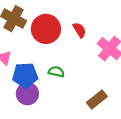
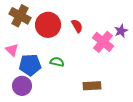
purple circle: (27, 94) -> (22, 86), moved
brown rectangle: (97, 99) -> (92, 86), turned 36

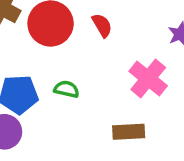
pink cross: (103, 42) -> (148, 79), moved

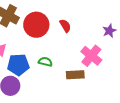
brown rectangle: (129, 132) -> (75, 75), moved

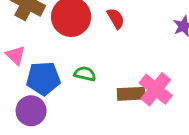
pink cross: (91, 56) -> (156, 89), moved

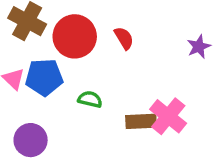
blue pentagon: (43, 78) -> (44, 77), moved

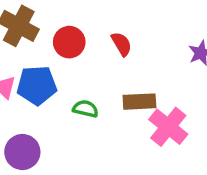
red circle: (75, 36) -> (69, 42), size x0.7
brown rectangle: (141, 121) -> (139, 102), moved

